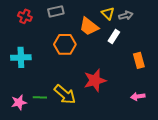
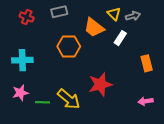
pink star: (19, 102) -> (20, 93), moved

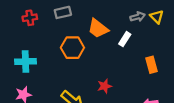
yellow triangle: (114, 14) -> (157, 17), moved
red cross: (27, 17) -> (30, 18), turned -32
red star: (100, 84) -> (105, 86), size x0.6

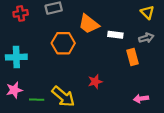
gray arrow: (138, 17) -> (146, 38), moved
white rectangle: (125, 39) -> (115, 35), turned 64
orange rectangle: (151, 65) -> (132, 57), moved

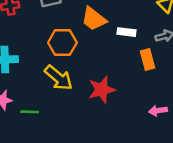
red star: (95, 82) -> (102, 90), size x1.5
yellow arrow: (63, 96) -> (58, 78), moved

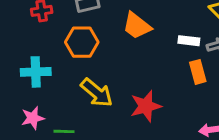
white rectangle: (127, 32) -> (189, 41), moved
orange hexagon: (62, 43) -> (82, 42), moved

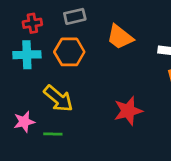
cyan cross: (36, 72) -> (27, 55), moved
yellow arrow: (97, 93) -> (58, 98), moved

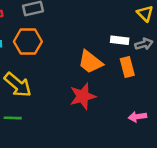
orange trapezoid: (120, 37) -> (90, 62), moved

